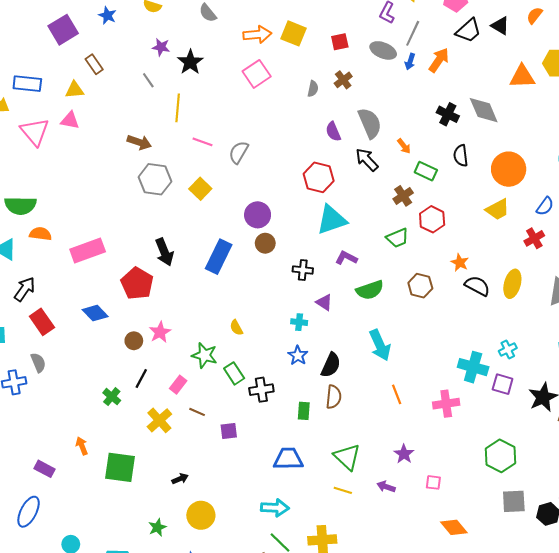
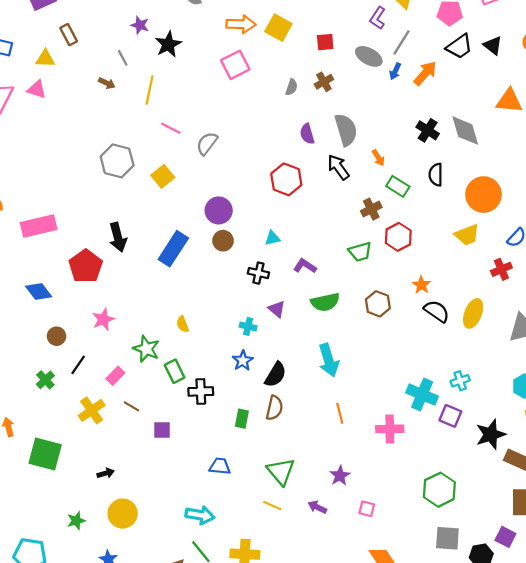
brown arrow: (139, 142) -> (107, 83), moved, size x0.7
cyan triangle: (332, 220) -> (273, 238), moved, size x0.5
brown circle: (134, 341) -> (56, 336), moved
blue trapezoid: (288, 459) -> (220, 466), size x0.7

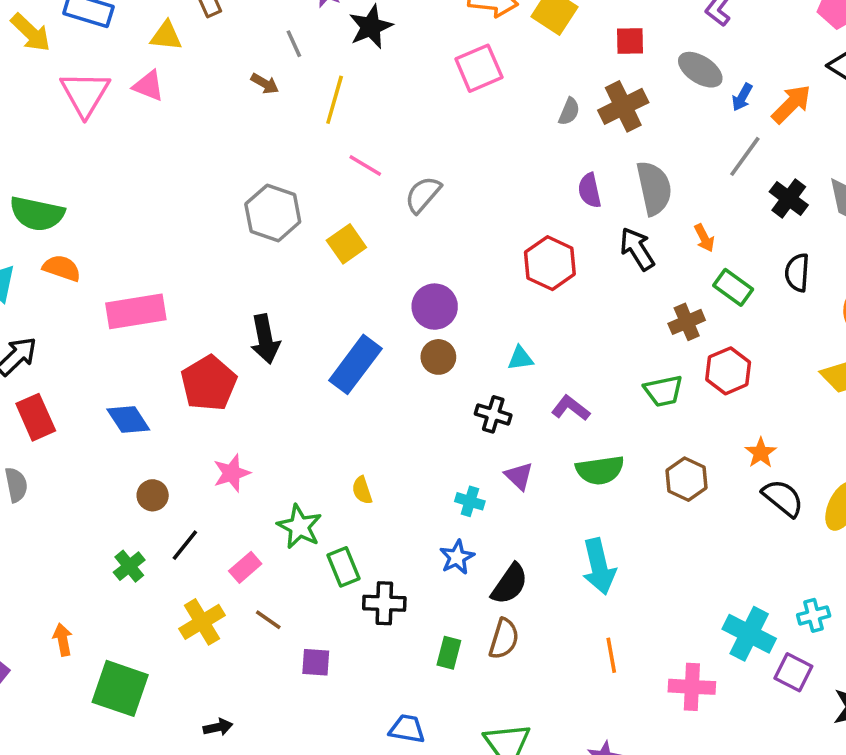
gray line: (402, 42) -> (745, 156), moved
brown cross: (324, 82) -> (623, 106), size x1.5

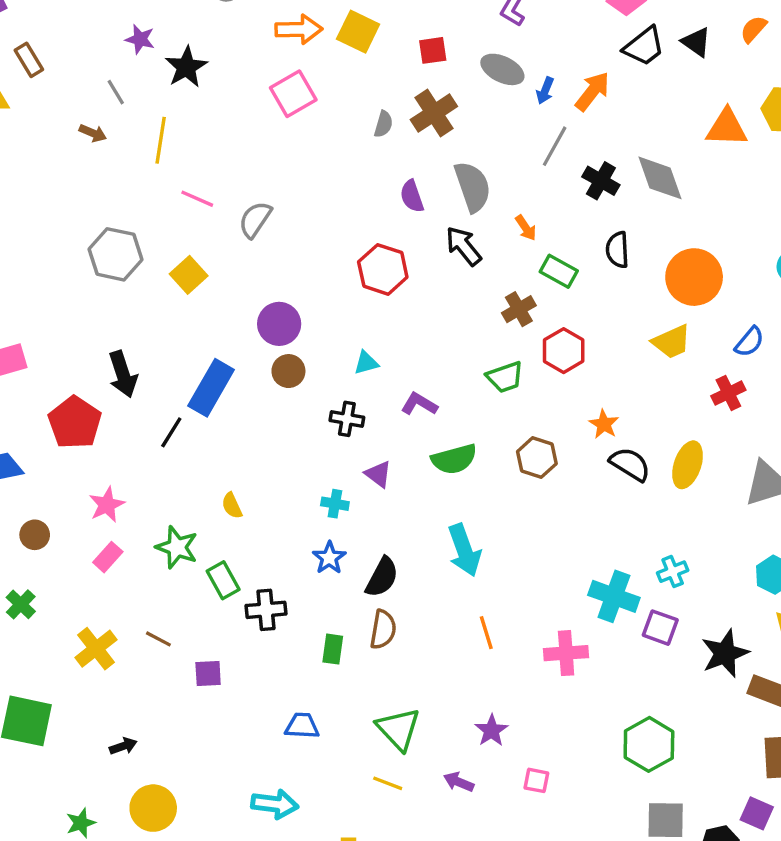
black line: (185, 545) -> (171, 432), moved
pink rectangle: (245, 567) -> (108, 557), moved

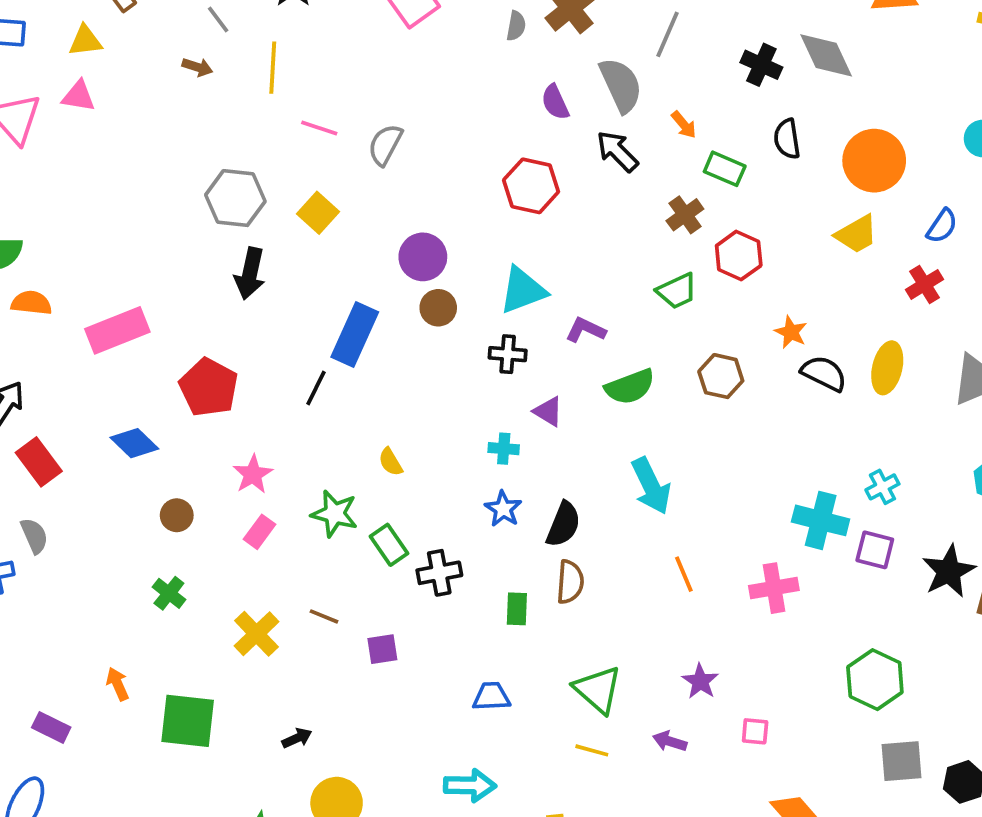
gray line: (555, 146) -> (668, 34), moved
cyan triangle: (366, 363) -> (523, 290), size x1.8
black arrow: (123, 374) -> (250, 273), moved, turned 36

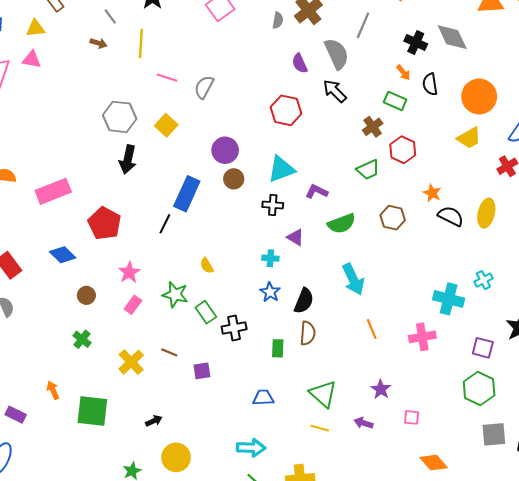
orange arrow: (684, 125) -> (403, 72), moved
purple square: (875, 550) -> (483, 348), moved

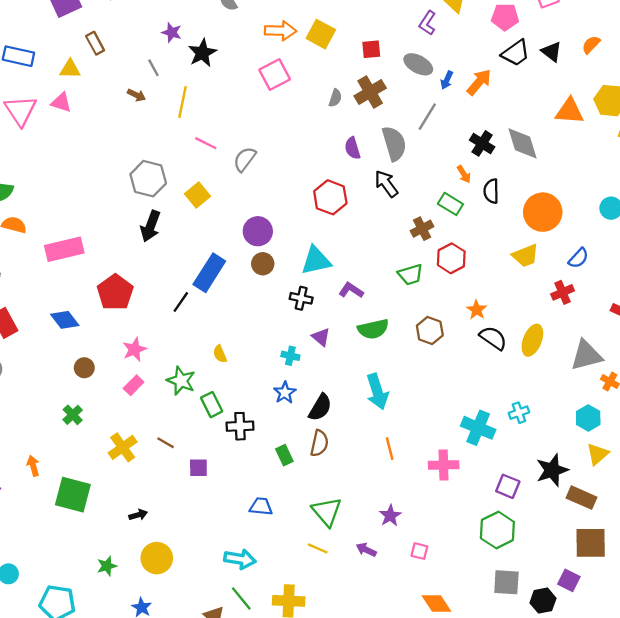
green rectangle: (278, 348) -> (284, 455), turned -36

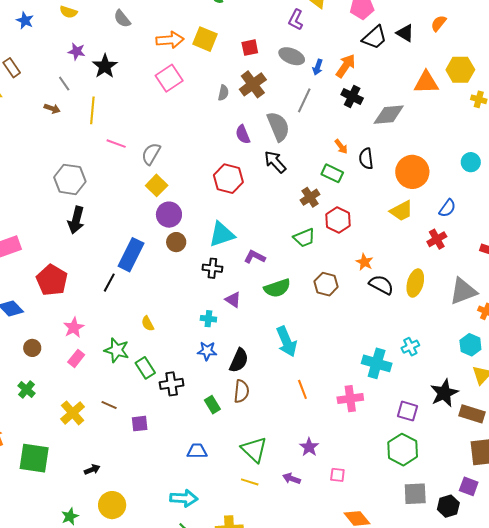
black cross: (482, 143) -> (352, 96), moved
gray diamond: (523, 143) -> (389, 115), turned -72
yellow square: (197, 195) -> (157, 185), moved
blue star: (285, 393) -> (207, 351), turned -30

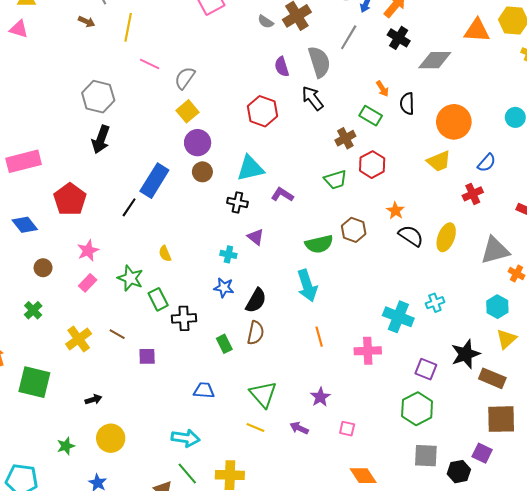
gray semicircle: (223, 93) -> (266, 22), turned 105
green semicircle: (277, 288) -> (319, 244), moved

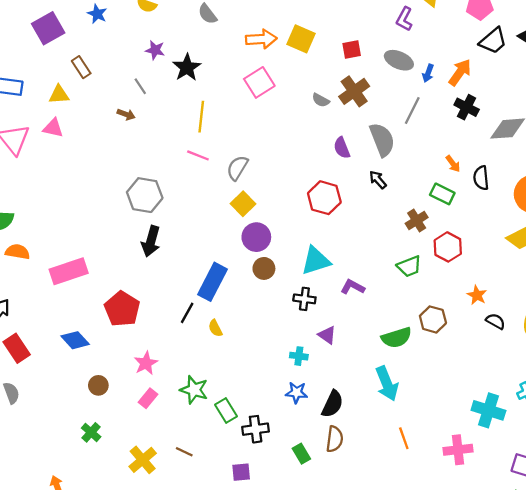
yellow line: (128, 27) -> (201, 117), moved
black arrow: (313, 98) -> (378, 180), size x0.7
black semicircle: (411, 236) -> (496, 321), size x0.7
yellow semicircle: (165, 254) -> (215, 328), moved
purple square: (147, 356) -> (241, 472), moved

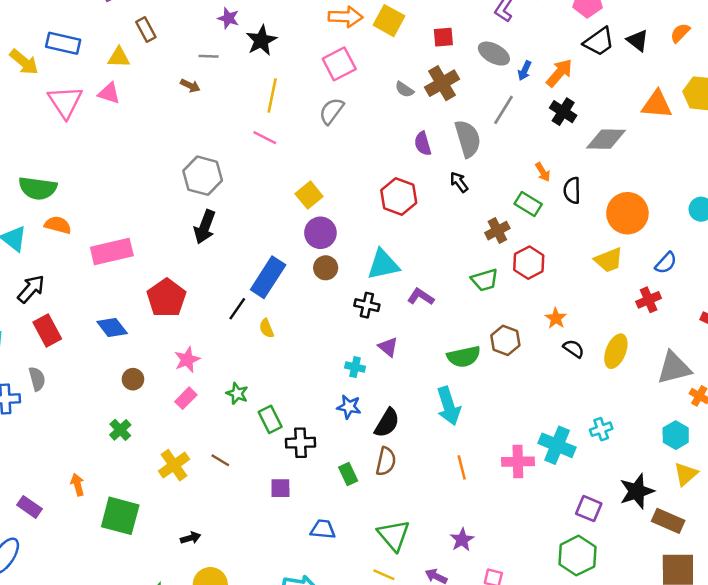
gray line: (140, 86) -> (209, 56), turned -60
gray semicircle: (237, 168) -> (332, 111), moved
green star: (194, 390) -> (237, 393), size x0.7
pink cross: (458, 450) -> (518, 462), moved

